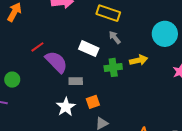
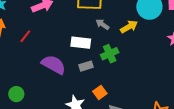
red line: (37, 47) -> (25, 36), moved
yellow arrow: (139, 60) -> (129, 27), moved
gray rectangle: (76, 81) -> (86, 66), moved

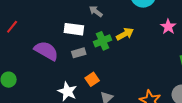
yellow arrow: (129, 27) -> (125, 34), moved
red line: (25, 36) -> (12, 27), moved

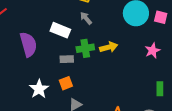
purple semicircle: (46, 51) -> (28, 44), turned 30
gray rectangle: (79, 53) -> (67, 59), moved

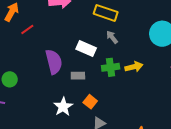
gray rectangle: (67, 59) -> (78, 76), moved
orange square: (66, 83) -> (90, 102), turned -32

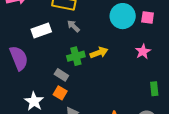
white rectangle: (86, 48) -> (41, 31), moved, turned -36
gray rectangle: (78, 76) -> (61, 75), moved, turned 40

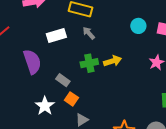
cyan circle: (123, 16) -> (138, 26), size x0.6
gray rectangle: (61, 75) -> (63, 80), moved

